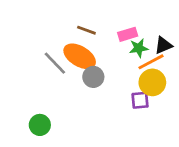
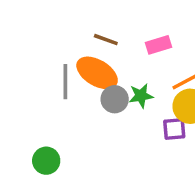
green star: (139, 48) -> (141, 96), moved
gray line: (55, 63) -> (65, 82), turned 44

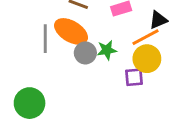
green circle: (46, 161) -> (30, 103), size x1.4

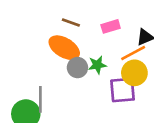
gray line: (45, 39) -> (40, 99), moved
purple square: (134, 77) -> (123, 90), size x1.5

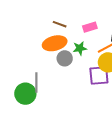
orange ellipse: (64, 48) -> (55, 43), turned -45
green star: (97, 65) -> (80, 48), moved

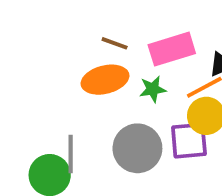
pink rectangle: (90, 27) -> (172, 49), size x1.6
gray circle: (65, 58) -> (137, 148), moved, size x1.6

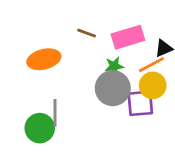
orange ellipse: (105, 80) -> (44, 59), moved
gray circle: (137, 148) -> (113, 88), moved

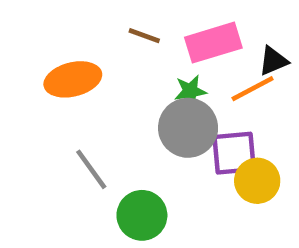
yellow circle: (153, 85) -> (257, 181), moved
gray line: (55, 113) -> (91, 169), turned -36
green circle: (40, 128) -> (142, 215), moved

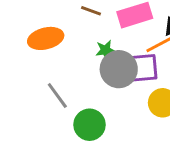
green star: (190, 91) -> (106, 50), moved
purple square: (234, 153) -> (144, 68), moved

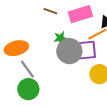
orange ellipse: (46, 38) -> (16, 48), moved
green circle: (90, 125) -> (28, 89), moved

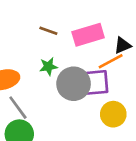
green star: (60, 38) -> (48, 67), moved

